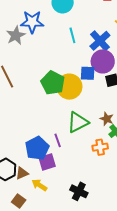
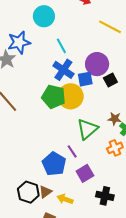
blue cross: (100, 41) -> (63, 70), moved
purple square: (47, 162) -> (85, 173), moved

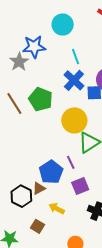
yellow circle: (71, 96) -> (74, 120), moved
green pentagon: (54, 97) -> (41, 99), moved
brown triangle: (45, 192) -> (39, 188), moved

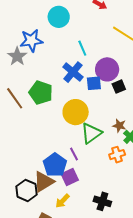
cyan line: (76, 56) -> (82, 48), moved
purple square: (80, 186) -> (70, 177), moved
brown triangle: (39, 188) -> (44, 182), size x1.6
yellow arrow: (57, 209) -> (62, 201), turned -70

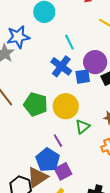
green pentagon: (41, 93) -> (36, 104), moved
green triangle: (91, 133) -> (82, 127), size x0.7
purple line: (74, 154) -> (58, 141), moved

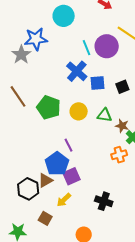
purple circle: (95, 62) -> (107, 46), moved
yellow circle: (66, 106) -> (79, 111), size x0.7
green triangle: (82, 127) -> (104, 115), moved, turned 42
brown triangle: (37, 177) -> (45, 180), size x0.7

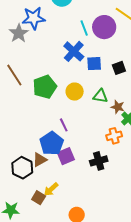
green pentagon: (49, 107) -> (45, 87), turned 30
yellow arrow: (64, 200) -> (51, 189), moved
black cross: (104, 201) -> (99, 161), moved, turned -36

